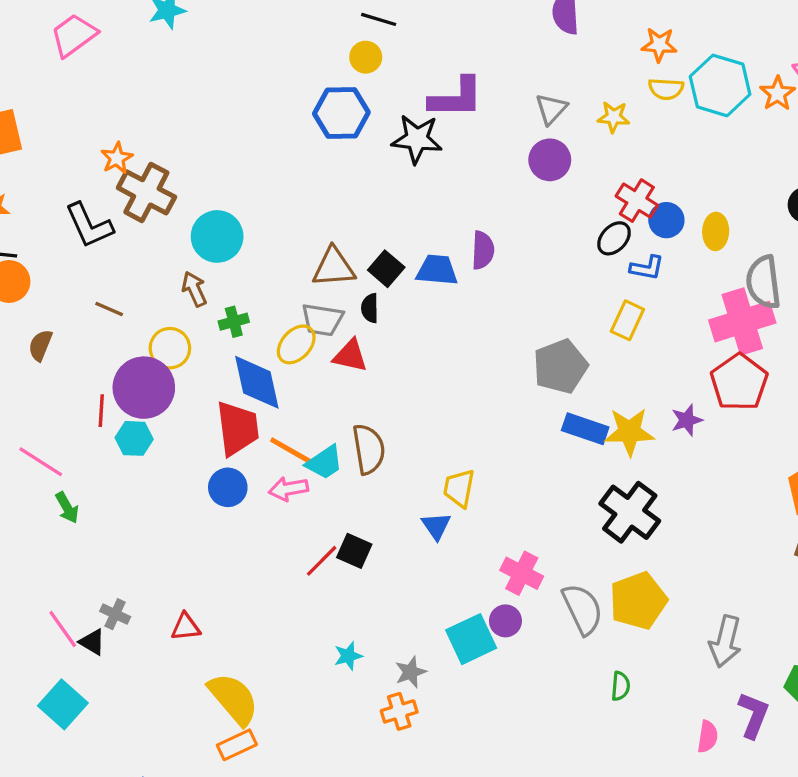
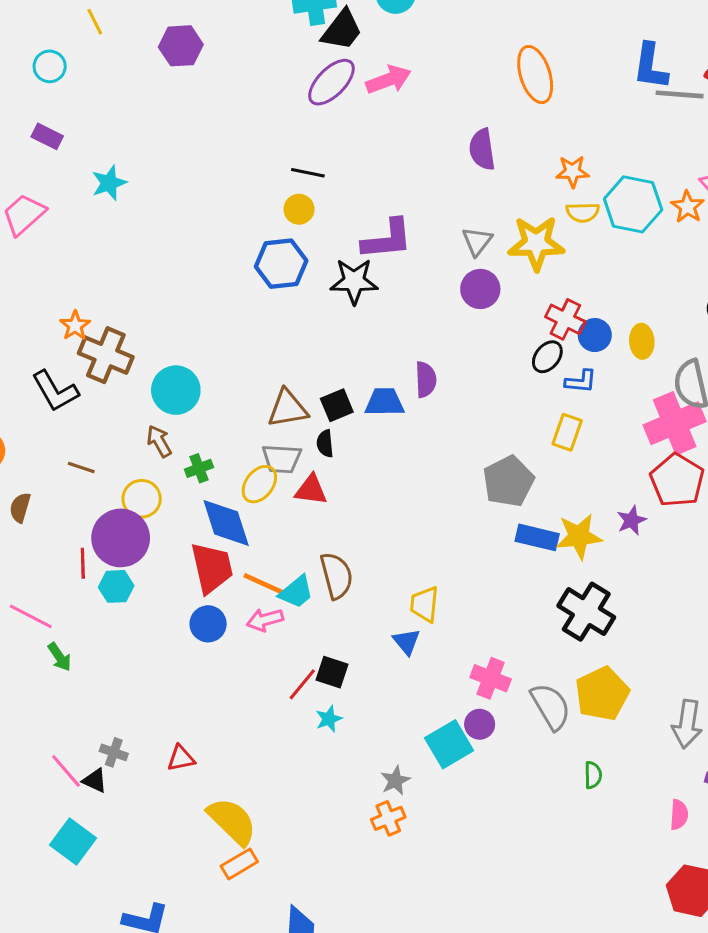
yellow star: (614, 117) -> (536, 243), size x1.8
black square: (386, 269) -> (337, 405), turned 32
cyan star: (348, 656) -> (329, 719), moved

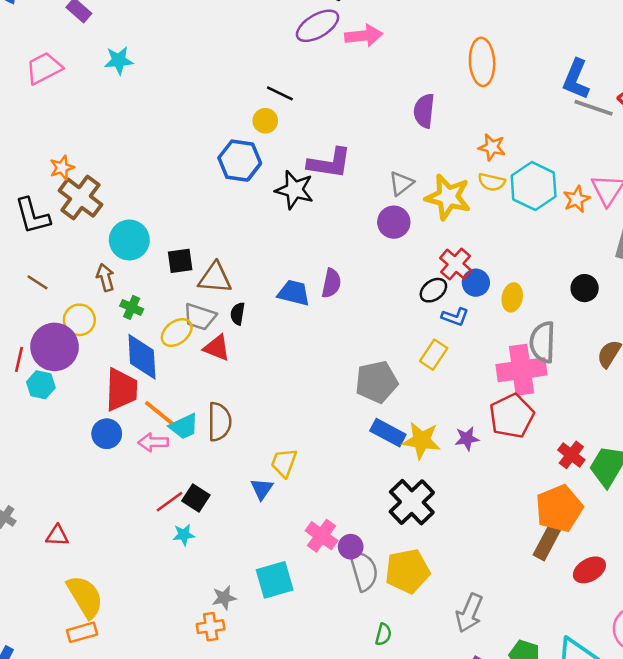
black square: (337, 405) -> (180, 261), moved
green cross: (199, 468) -> (132, 307), turned 30
purple circle: (480, 724) -> (351, 547), moved

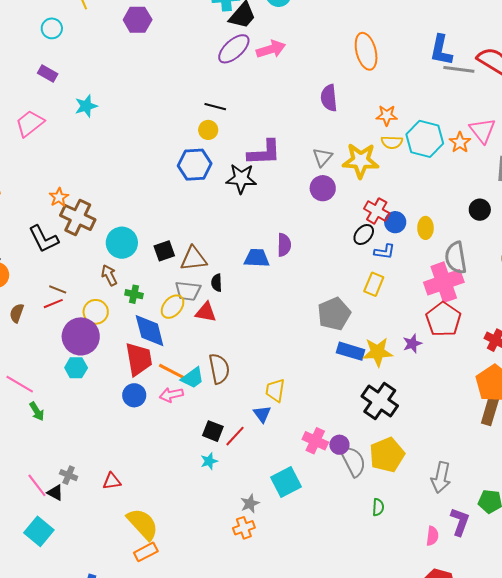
red line: (19, 359) -> (53, 304), moved, turned 66
red line: (170, 502) -> (235, 436), moved

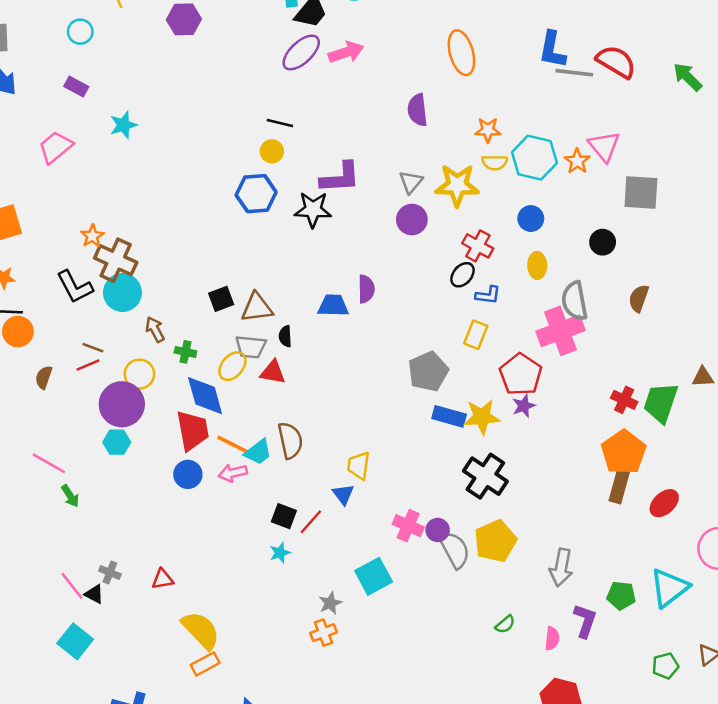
blue circle: (395, 222) -> (531, 219), moved
cyan circle: (122, 243) -> (122, 293), moved
red pentagon: (443, 319) -> (521, 375), moved
green semicircle: (378, 507) -> (505, 624), moved, turned 48

